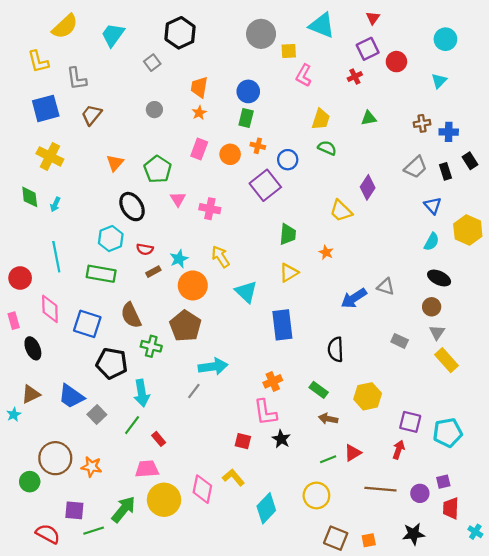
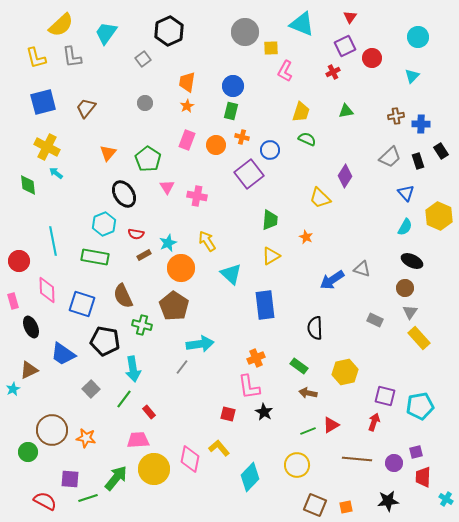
gray L-shape: (77, 79) -> (72, 57), moved
cyan arrow: (55, 204) -> (56, 173), moved, turned 104
blue trapezoid: (71, 396) -> (63, 354), moved

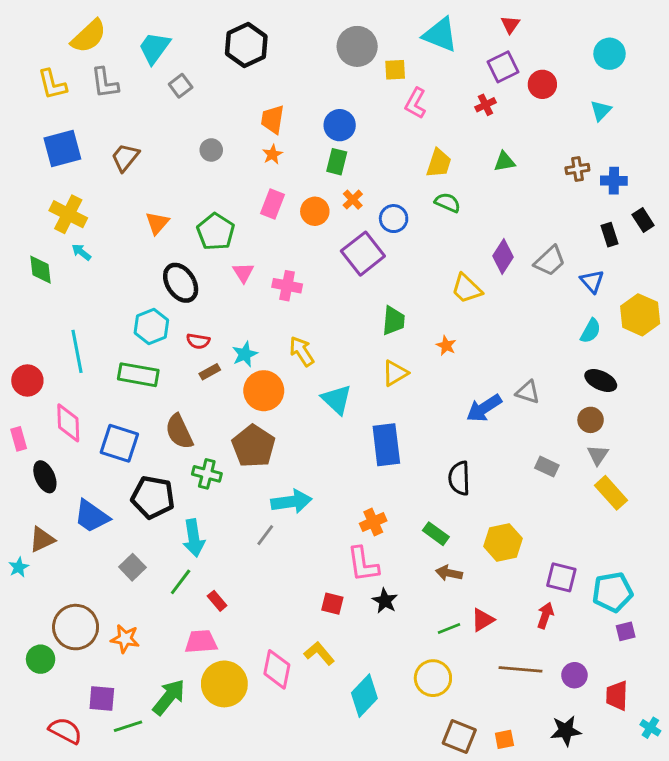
gray square: (143, 59) -> (181, 86), moved
orange cross: (242, 137) -> (353, 200), turned 32
gray trapezoid: (390, 157) -> (550, 261), moved
purple square: (416, 452) -> (626, 631), moved

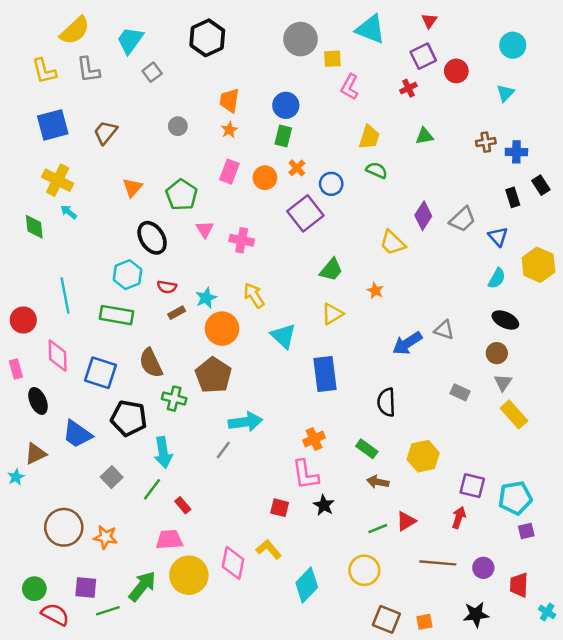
green trapezoid: (394, 321) -> (331, 270), turned 35
green circle: (41, 659) -> (34, 589), moved

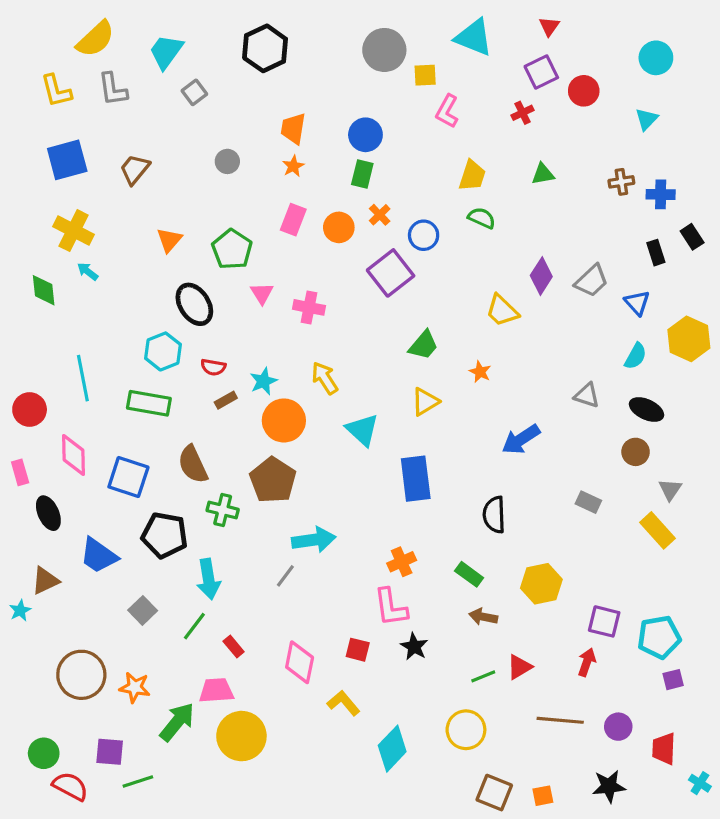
gray triangle: (444, 330) -> (587, 395), moved
gray triangle: (503, 383) -> (670, 490), moved
pink diamond: (233, 563) -> (300, 662), moved
green arrow: (142, 586) -> (177, 722), moved

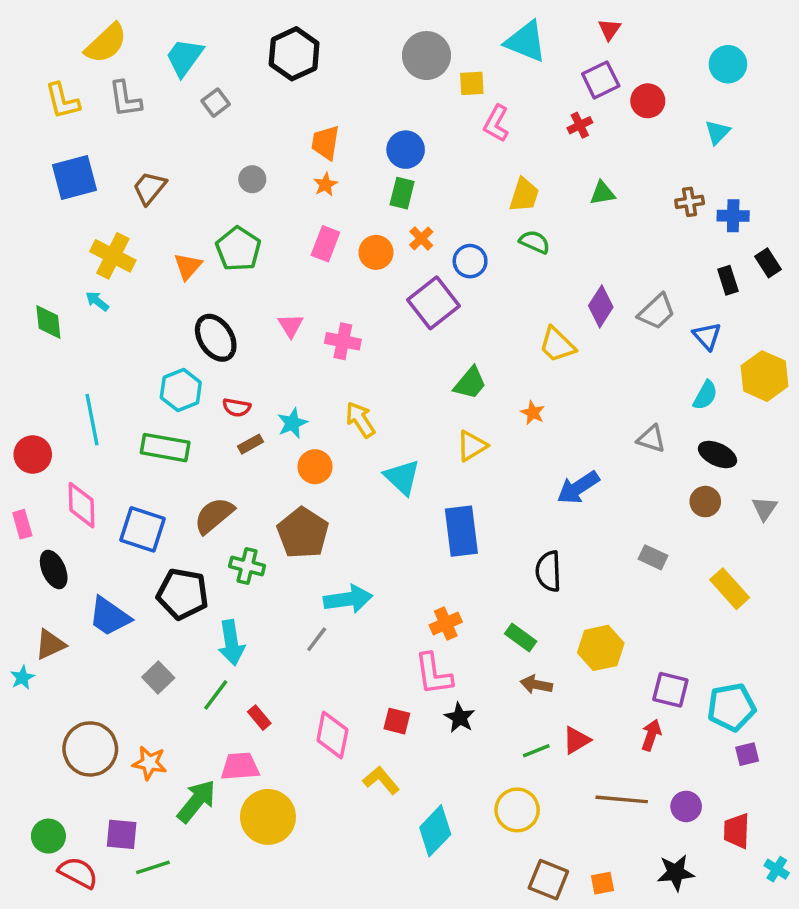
yellow cross: (73, 231) -> (113, 256), moved
green pentagon: (232, 249) -> (238, 249), moved
orange circle: (284, 420) -> (315, 467), size x0.7
brown semicircle: (193, 464) -> (214, 515), turned 75
gray triangle: (670, 490) -> (765, 509), moved

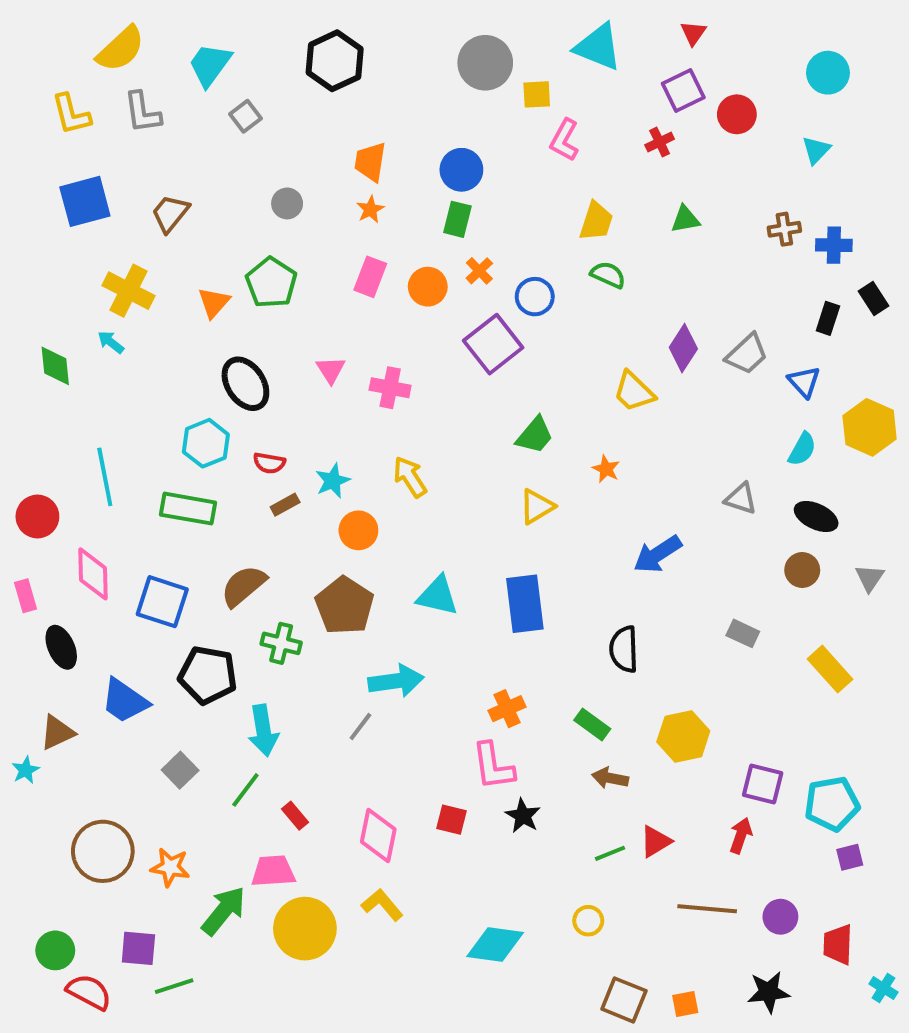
black rectangle: (728, 280) -> (828, 318), turned 36
cyan triangle: (402, 477) -> (438, 596), moved, turned -30
yellow L-shape: (381, 780) -> (382, 905), moved
yellow circle: (517, 810) -> (588, 921), size x0.6
cyan diamond: (435, 831) -> (495, 944), turned 54

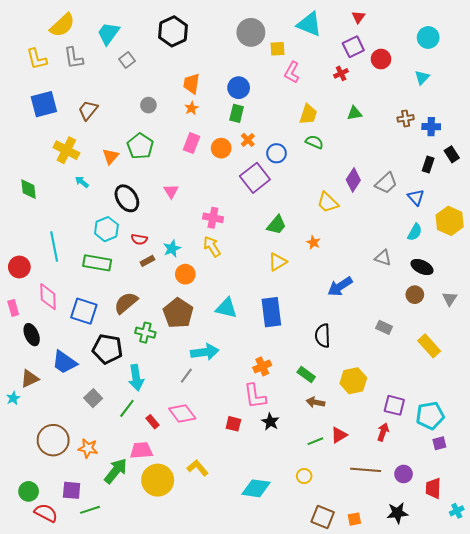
cyan arrow: (111, 342) -> (82, 182), moved
pink cross: (390, 388) -> (213, 218), moved
pink diamond: (378, 835) -> (182, 414), moved, turned -48
cyan cross: (883, 988) -> (457, 511), turned 32

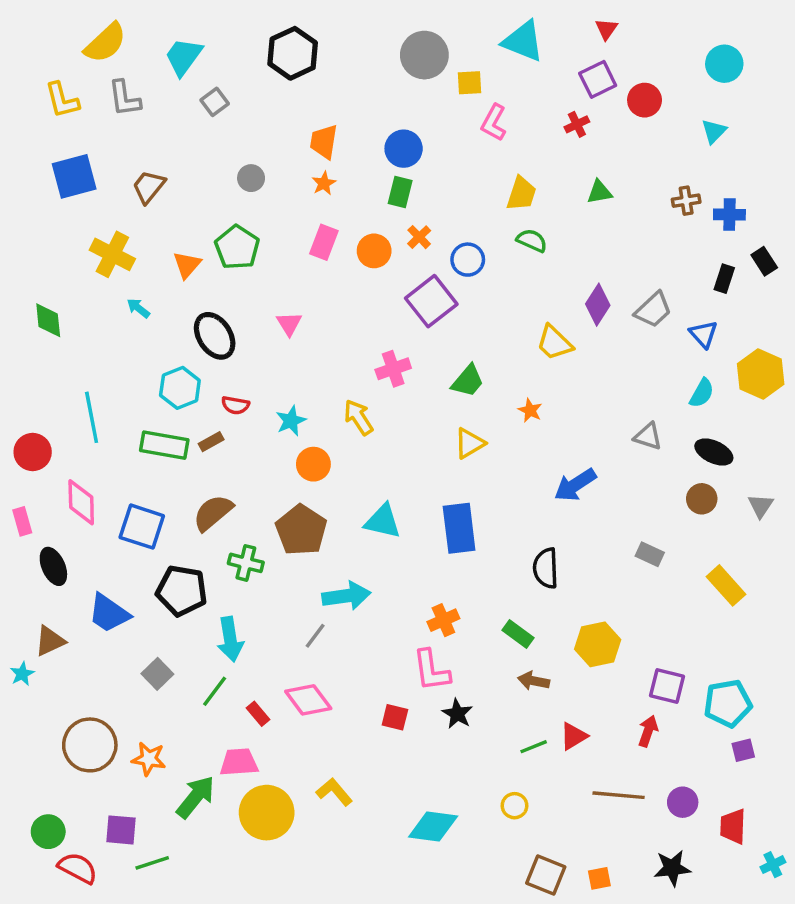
pink cross: (213, 218) -> (393, 369), moved, turned -30
brown rectangle: (147, 261) -> (211, 442), moved

